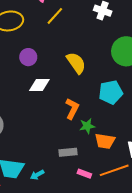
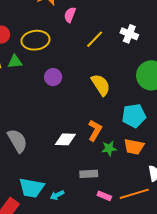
yellow line: (55, 16) -> (95, 39), moved
white diamond: (39, 85) -> (65, 139), moved
orange trapezoid: (105, 141) -> (134, 147), moved

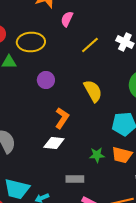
orange L-shape: (95, 130) -> (62, 118), moved

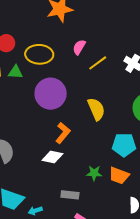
pink semicircle: (67, 19) -> (79, 47), moved
purple circle: (46, 80) -> (51, 94), size x1.8

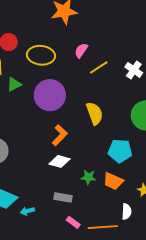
green triangle: (15, 72) -> (14, 84), moved, turned -35
white diamond: (52, 157) -> (60, 161), moved

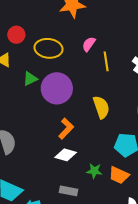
yellow line: (99, 67) -> (106, 61), turned -66
green triangle: (14, 84) -> (30, 79), moved

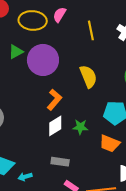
pink semicircle: (89, 44) -> (59, 15), moved
white diamond: (66, 155) -> (55, 126), turned -45
green star: (94, 171) -> (80, 127), moved

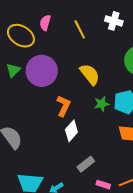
yellow ellipse: (33, 20) -> (21, 36), turned 44
green star: (80, 127) -> (102, 104), moved
gray rectangle: (60, 162) -> (86, 164), turned -30

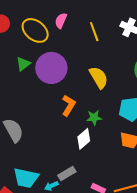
green star: (102, 104) -> (94, 118), moved
white diamond: (71, 131) -> (84, 139), moved
gray rectangle: (86, 164) -> (67, 173), moved

